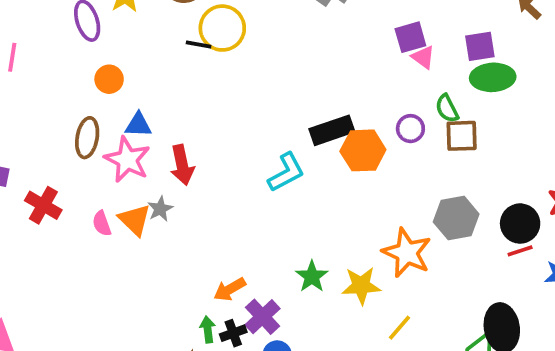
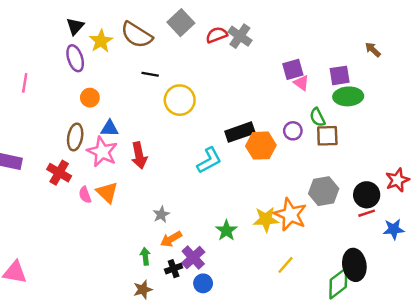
yellow circle: (222, 28) -> (180, 100), moved
red cross: (43, 205) -> (59, 173), moved
gray star: (160, 209) -> (161, 214), moved
yellow star: (361, 286) -> (266, 219), moved
green arrow: (208, 329) -> (145, 256), moved

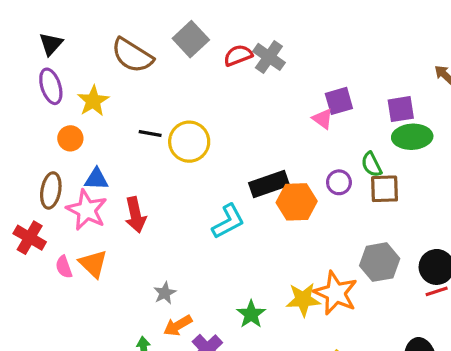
yellow star: (101, 41) -> (93, 101), moved
black line: (150, 74) -> (150, 133), moved
pink triangle: (301, 83) -> (323, 119), moved

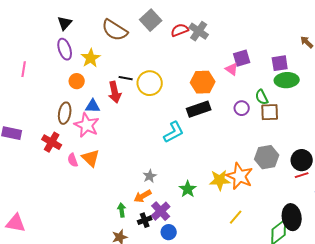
orange hexagon: (297, 202) -> (203, 82), moved
red arrow: (135, 215) -> (115, 92), moved
gray star: (165, 293) -> (150, 176), moved

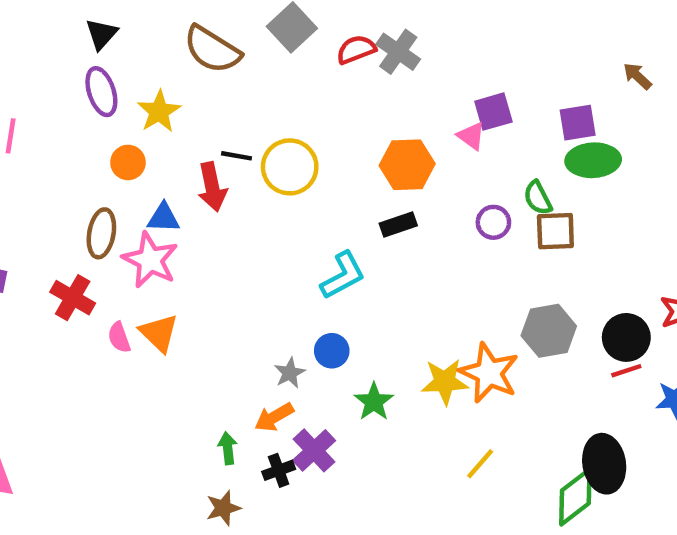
black rectangle: (199, 109) -> (398, 224), size x0.7
blue circle: (169, 232) -> (332, 351), moved

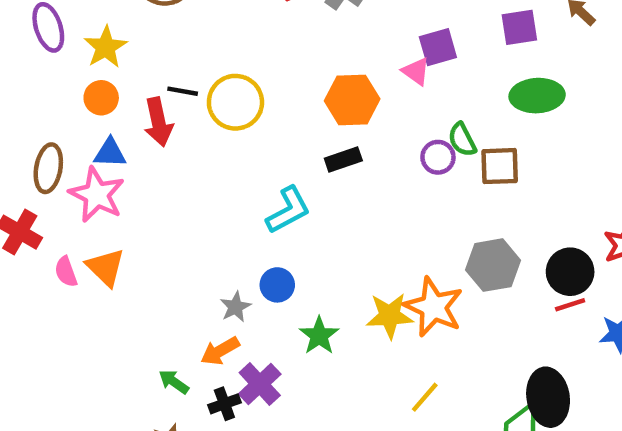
purple square: (578, 123) -> (519, 27), moved
orange circle: (128, 162) -> (101, 98), moved
green semicircle: (538, 198) -> (462, 140), moved
green arrow: (228, 448) -> (174, 382), turned -48

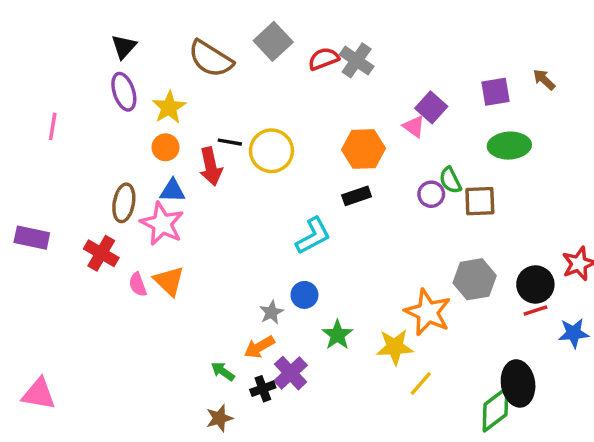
purple square: (438, 47) -> (431, 107), turned -32
yellow star: (390, 316) -> (395, 347), moved

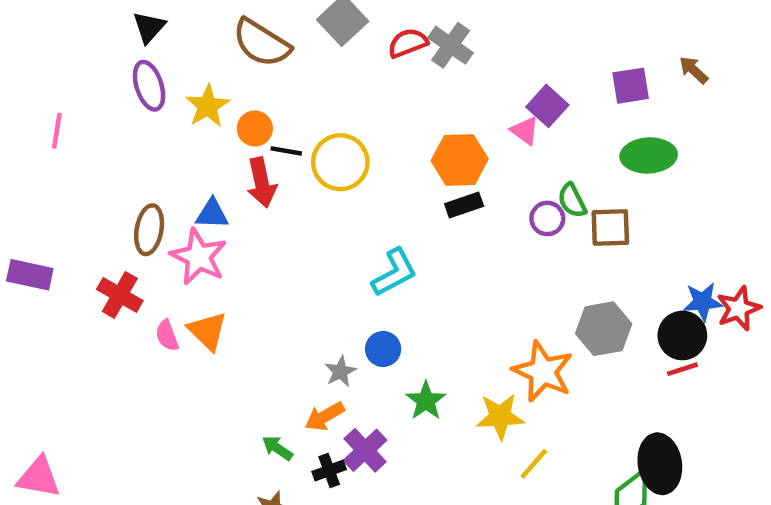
orange circle: (166, 147) -> (255, 128), moved
black rectangle: (357, 196) -> (464, 205), moved
blue star: (574, 333) -> (703, 302), moved

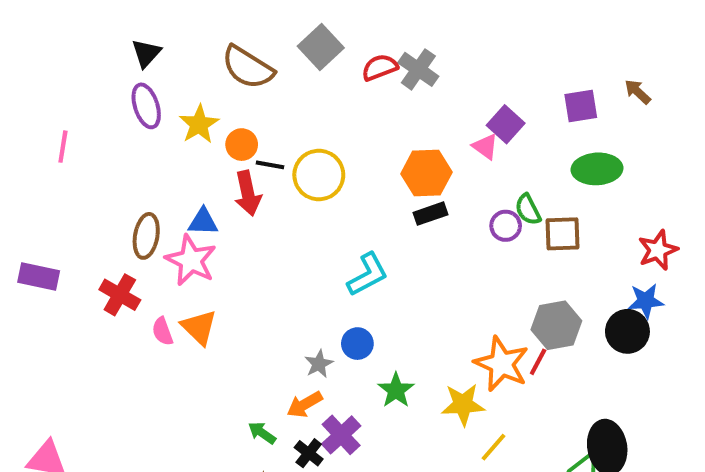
red star: (739, 308) -> (658, 250), moved
red line: (682, 369) -> (538, 362), moved, turned -44
black cross: (329, 470) -> (309, 453), turned -32

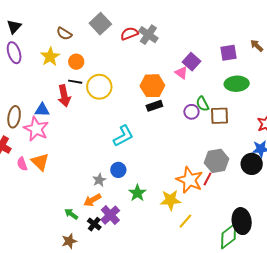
brown semicircle: (248, 67) -> (64, 34), size x0.6
yellow star: (199, 124) -> (50, 57), moved
orange circle: (242, 145) -> (76, 62), moved

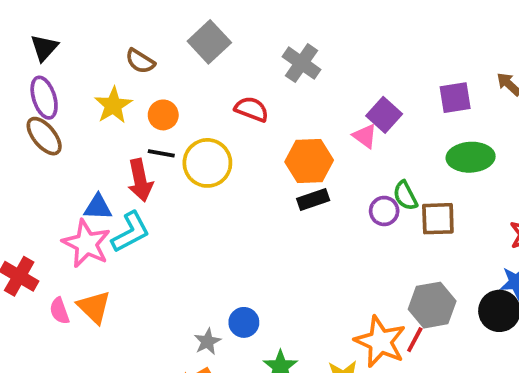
red semicircle: (129, 34) -> (252, 109), moved, turned 42
brown ellipse: (14, 117) -> (44, 136), moved, turned -50
cyan L-shape: (123, 136) -> (131, 232), moved

